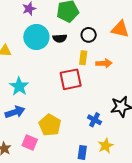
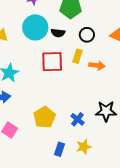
red square: (71, 79) -> (52, 62), moved
yellow pentagon: (50, 125) -> (44, 117), moved

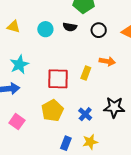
cyan circle: (35, 27) -> (45, 29), moved, size x0.6
yellow rectangle: (77, 56) -> (86, 73), moved
red square: (52, 62) -> (58, 79), moved

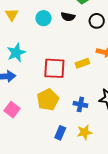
yellow triangle: (14, 27) -> (12, 15), turned 40
yellow rectangle: (86, 73) -> (82, 63), turned 48
blue cross: (85, 114) -> (80, 104), turned -32

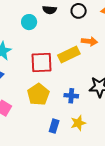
cyan circle: (44, 18) -> (29, 22), moved
yellow rectangle: (82, 63) -> (69, 55), size x1.5

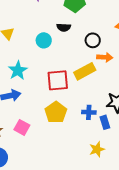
black circle: (79, 11) -> (93, 40), moved
yellow star: (78, 123) -> (97, 149), moved
blue rectangle: (54, 126) -> (105, 122), moved, turned -32

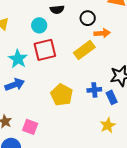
red square: (58, 80) -> (45, 50), moved
pink square: (22, 127) -> (30, 127), moved

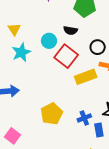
red square: (45, 50) -> (66, 56), moved, turned 35
cyan star: (18, 59) -> (21, 52), moved
blue cross: (94, 90) -> (84, 118), turned -32

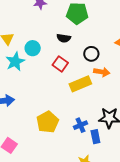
cyan circle: (49, 41) -> (33, 48), moved
red square: (66, 56) -> (60, 64), size x0.7

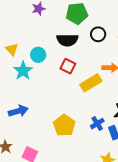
black semicircle: (64, 38) -> (67, 40), size x1.5
black circle: (91, 54) -> (98, 34), moved

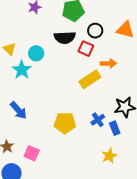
red square: (68, 66) -> (86, 49), moved
blue arrow: (18, 111) -> (19, 110), turned 66
yellow pentagon: (64, 125) -> (65, 123), turned -30

